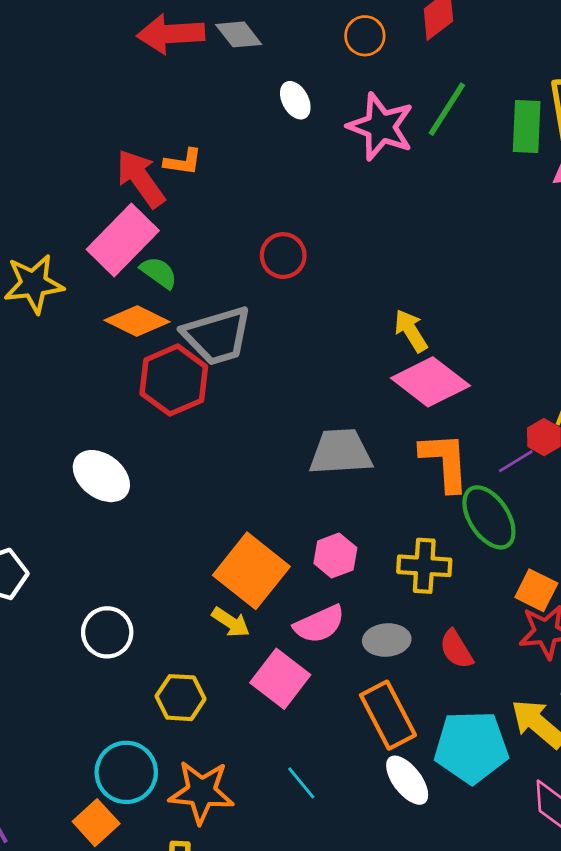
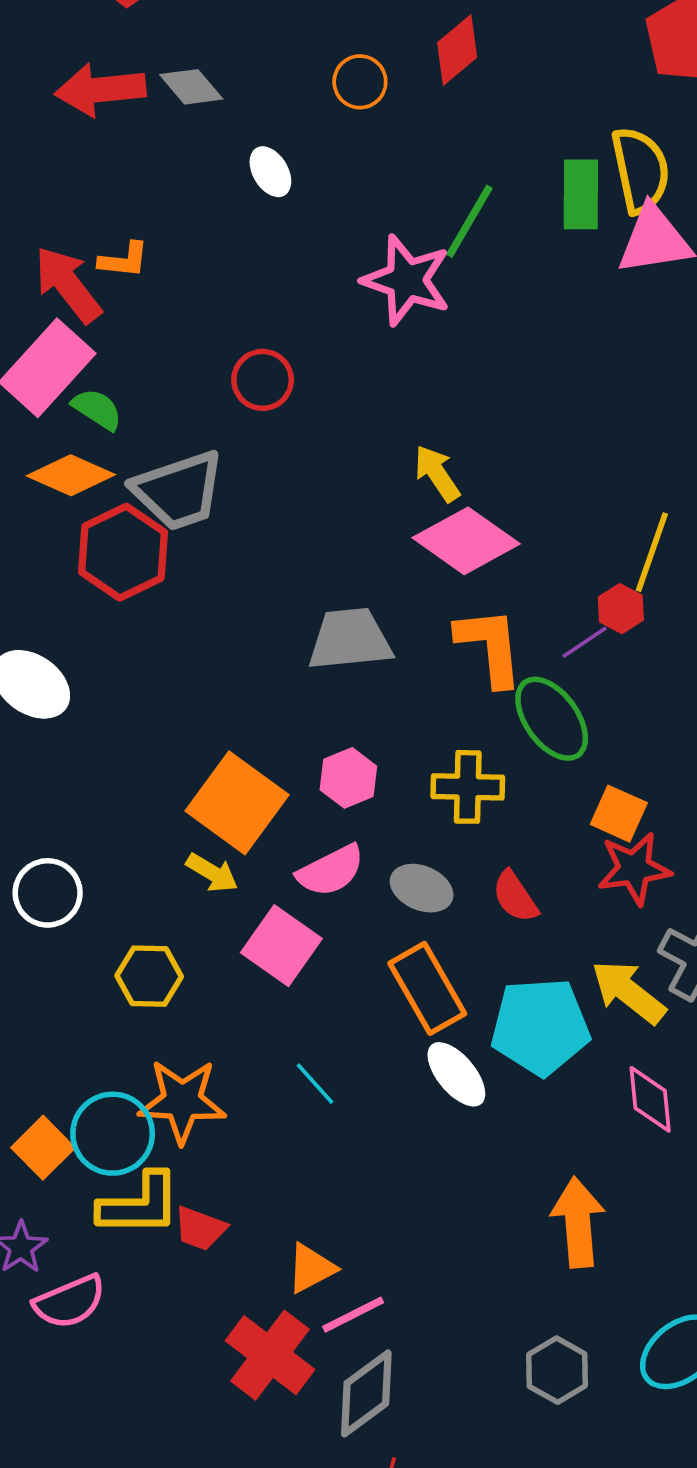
green line: (447, 109) -> (469, 221), moved
pink star: (381, 127) -> (407, 280), moved
gray ellipse: (387, 640) -> (422, 888), turned 30
cyan circle: (126, 772) -> (113, 1134), moved

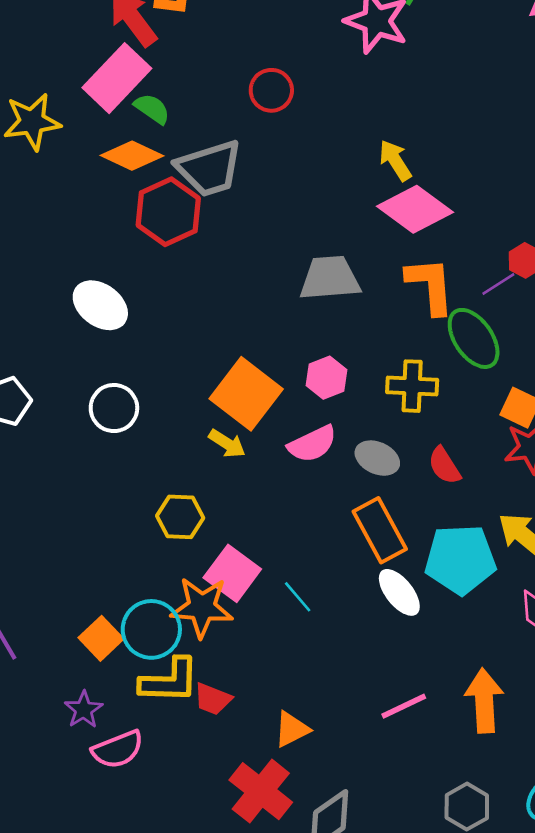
white circle: (48, 893) -> (114, 408), moved
pink square: (281, 946) -> (232, 573), moved
pink line: (353, 1315) -> (404, 706), moved

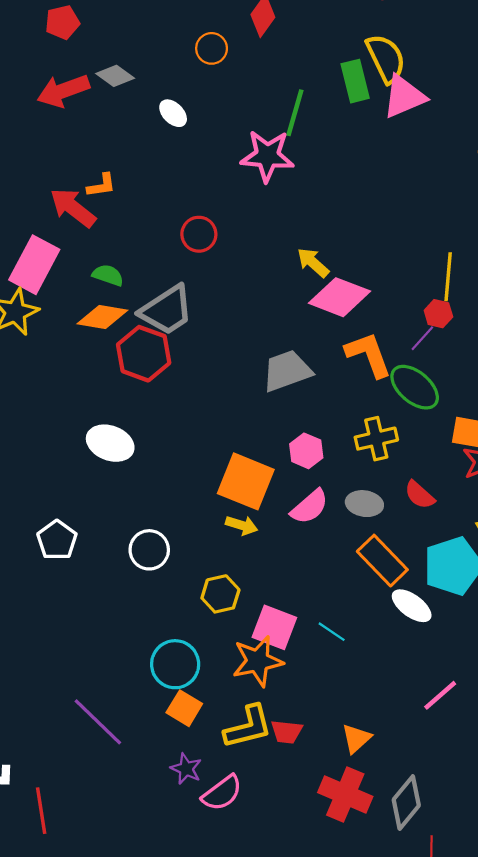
pink rectangle: (117, 78) -> (34, 265), moved
white circle: (114, 408) -> (149, 550), moved
cyan circle: (151, 629) -> (175, 664), moved

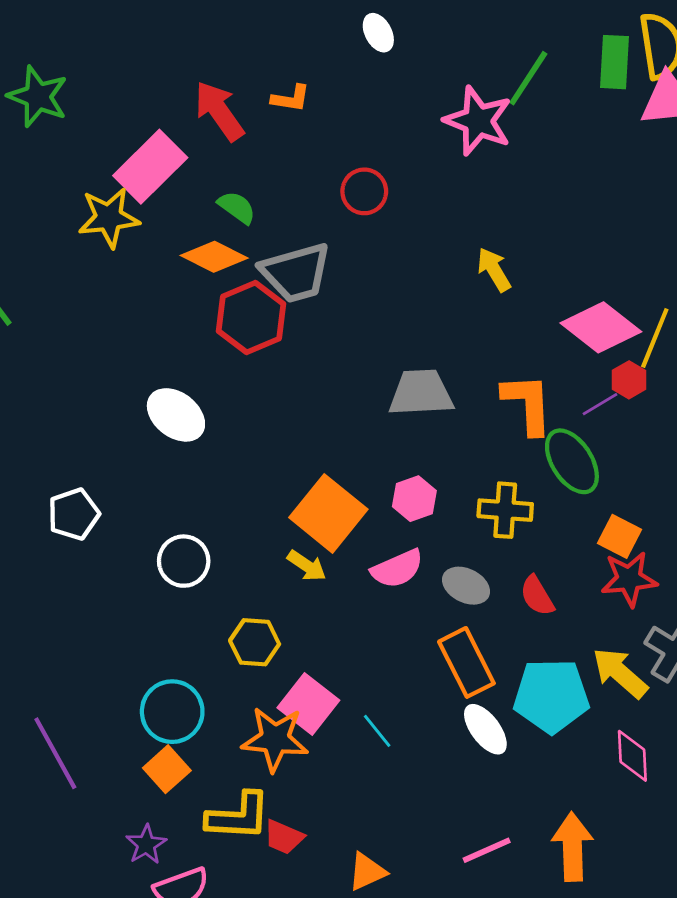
orange L-shape: (101, 185) -> (291, 98), moved
pink diamond: (339, 297) -> (601, 327), moved

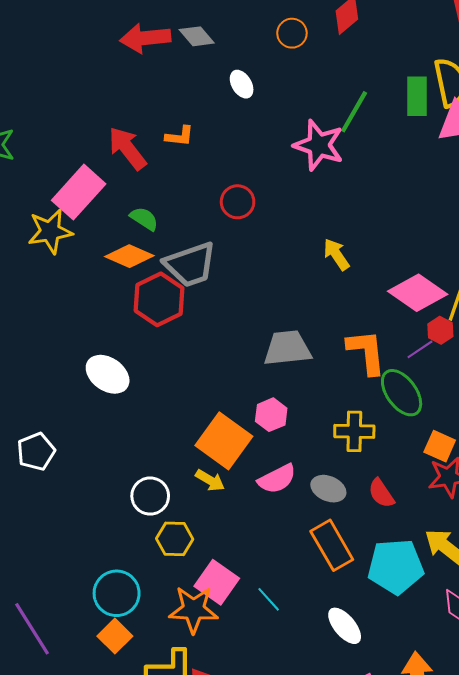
pink hexagon: (414, 499) -> (271, 415), moved
white circle: (184, 561) -> (150, 496), moved
white ellipse: (485, 729) -> (345, 626), moved

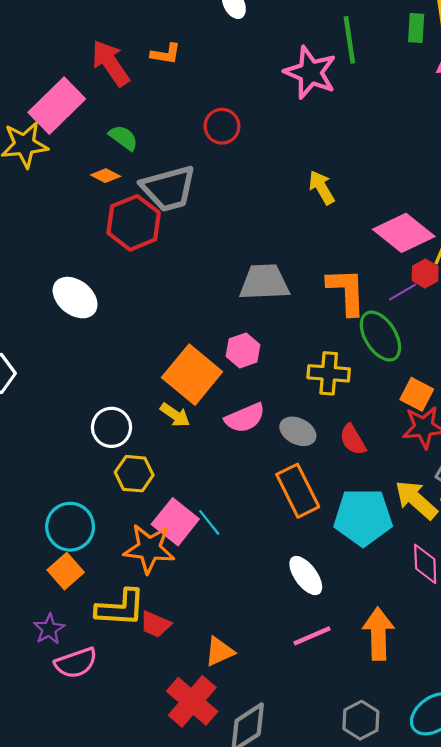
green rectangle: (417, 96) -> (416, 28), size x0.7
green line: (354, 112) -> (349, 40), turned -42
orange diamond: (129, 256) -> (106, 176), size x0.6
cyan line: (269, 599) -> (209, 522), moved

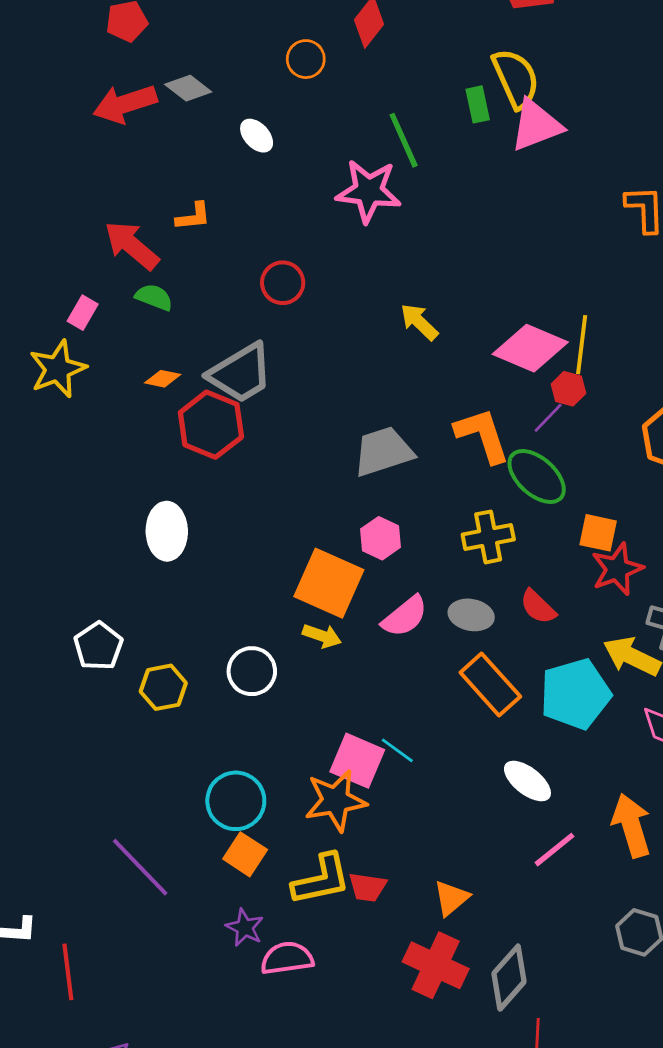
pink rectangle: (57, 106) -> (83, 313), size x0.5
green semicircle: (123, 138) -> (154, 297), moved
white ellipse: (75, 298) -> (167, 531), turned 66
yellow hexagon: (134, 474) -> (163, 687), moved
pink semicircle: (76, 663) -> (287, 958), turned -153

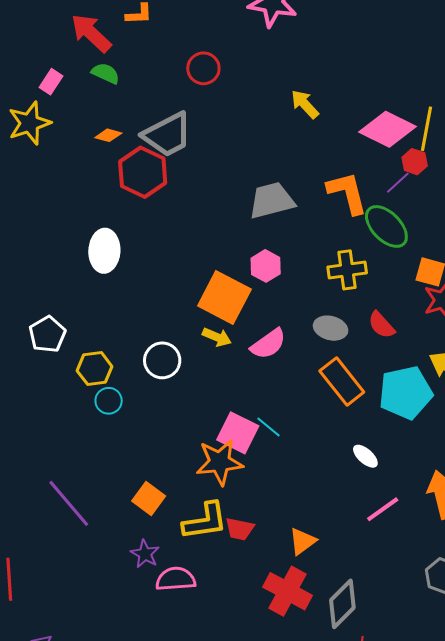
pink semicircle: (405, 616) -> (268, 344), moved
white ellipse: (527, 781) -> (365, 456), size x0.7
cyan circle: (236, 801) -> (109, 401), moved, size x0.6

